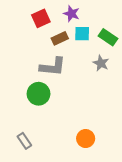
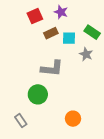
cyan square: (82, 34) -> (69, 38), moved
gray L-shape: (53, 67) -> (52, 68), moved
green circle: (39, 94) -> (38, 94), moved

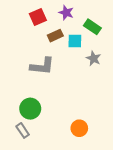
green rectangle: (92, 32) -> (92, 27), moved
gray L-shape: (52, 68) -> (42, 66), moved
green circle: (38, 94) -> (30, 109), moved

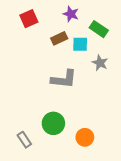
red square: (38, 17) -> (29, 19), moved
gray L-shape: (42, 66) -> (64, 79), moved
green circle: (30, 109) -> (53, 123), moved

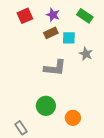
purple star: (71, 14) -> (53, 15), moved
green rectangle: (99, 29) -> (85, 16), moved
gray rectangle: (24, 140) -> (21, 128), moved

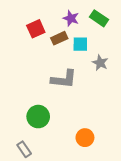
purple star: (53, 15) -> (71, 18), moved
red square: (25, 16) -> (36, 29), moved
green circle: (46, 106) -> (38, 117), moved

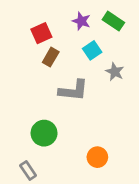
brown rectangle: (59, 38) -> (51, 57), moved, turned -35
cyan square: (80, 44) -> (92, 50), turned -35

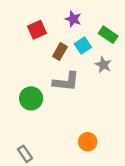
green rectangle: (113, 21) -> (108, 35), moved
brown rectangle: (51, 57) -> (60, 51), moved
green circle: (44, 133) -> (31, 98), moved

